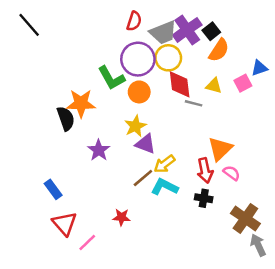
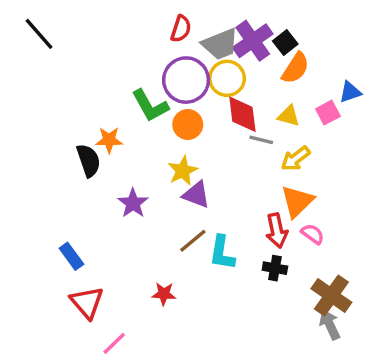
orange star: (81, 103) -> (109, 140), size x0.7
yellow arrow: (164, 164) -> (295, 159), moved
cyan L-shape: (164, 187) -> (222, 253), turned -108
pink line: (87, 243) -> (114, 343), moved
gray arrow: (258, 245) -> (330, 325), moved

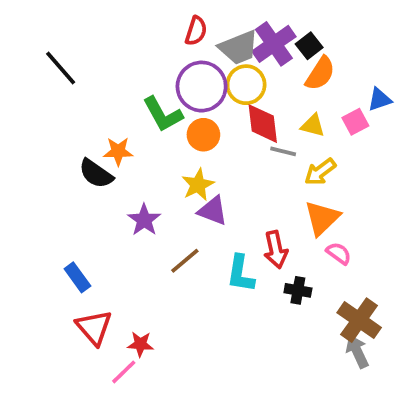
black line: (39, 34) -> (61, 68), moved
black semicircle: (89, 160) -> (96, 174), turned 144
red arrow: (277, 231) -> (276, 250), moved
brown line: (193, 241) -> (185, 261), moved
red star: (164, 294) -> (140, 344), moved

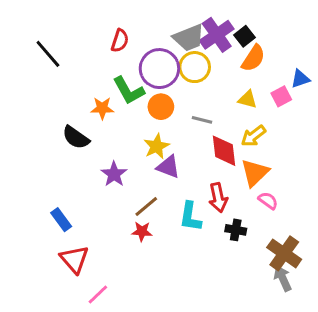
red semicircle: (196, 31) -> (120, 41), moved
red diamond: (263, 124) -> (224, 151), moved
orange star: (118, 151) -> (102, 108), moved
gray line: (283, 151) -> (202, 120), moved
red star: (140, 344) -> (142, 231), moved

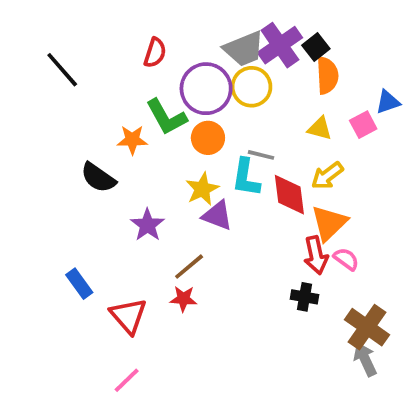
orange semicircle: (253, 58) -> (327, 75), turned -36
red arrow: (218, 198) -> (316, 255), moved
cyan L-shape: (190, 217) -> (246, 178), moved
red triangle: (74, 259) -> (128, 316), moved

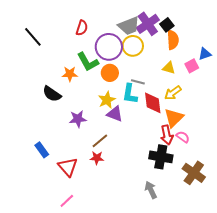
purple star: (147, 225) -> (78, 119), turned 30
black cross: (305, 297) -> (161, 157), size x1.6
gray arrow: (365, 359) -> (151, 190), moved

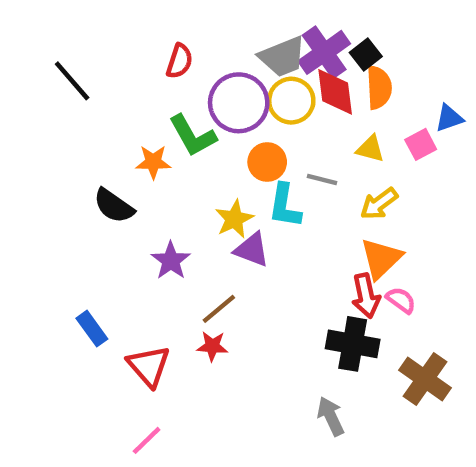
orange circle: (110, 73) -> (267, 162), moved
gray line: (138, 82) -> (322, 180), moved
red diamond: (153, 103) -> (335, 92), moved
purple star: (78, 119) -> (171, 261), turned -30

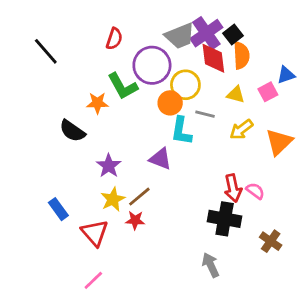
yellow circle: (291, 101) -> (185, 85), moved
yellow star: (234, 219) -> (113, 199), moved
orange triangle: (381, 258) -> (279, 142), moved
brown cross: (425, 379) -> (271, 241), size x0.7

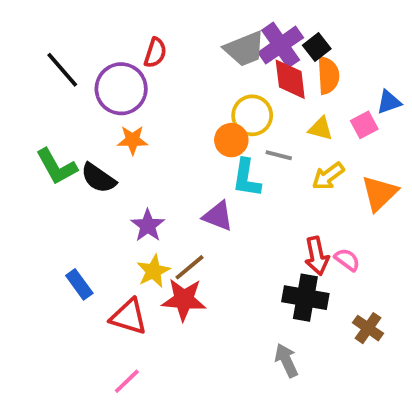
purple circle: (152, 65) -> (121, 89), moved
green L-shape: (123, 86) -> (57, 167), moved
red star: (135, 220) -> (184, 300), size x1.6
red triangle: (95, 233) -> (129, 317), turned -32

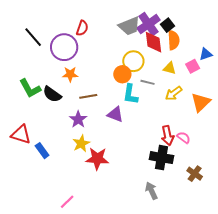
brown line: (189, 267) -> (88, 96), moved, turned 30
red triangle: (129, 317) -> (21, 134), moved

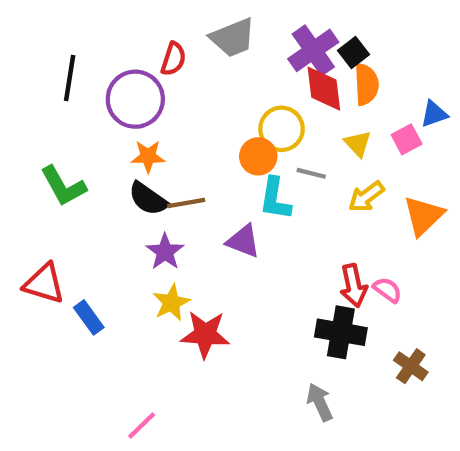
gray trapezoid: (129, 26) -> (233, 38), moved
black line: (33, 37) -> (70, 78), turned 50
yellow triangle: (170, 68) -> (358, 144), turned 32
black semicircle: (52, 94) -> (148, 199), moved

